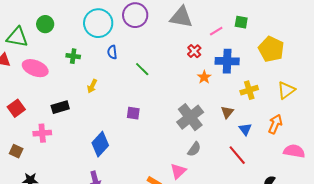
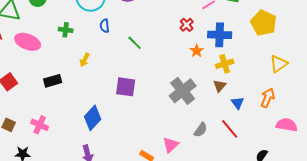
yellow cross: (249, 90) -> (225, 64), moved
purple square: (133, 113) -> (126, 87), size x1.5
pink cross: (42, 133) -> (40, 125), moved, turned 30
gray semicircle: (194, 149) -> (201, 130), moved

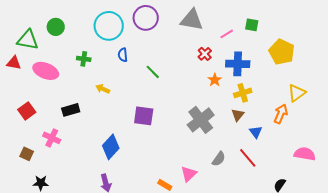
yellow arrow: (85, 60) -> (103, 89), turned 88
orange arrow: (268, 98) -> (281, 114), moved
pink cross: (40, 125) -> (52, 138), moved

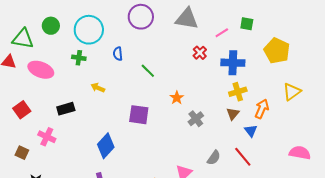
cyan circle: (109, 26) -> (89, 30), moved
orange star: (215, 80) -> (177, 98), moved
orange arrow: (281, 114) -> (262, 109), moved
gray cross: (201, 120) -> (196, 119), size x0.6

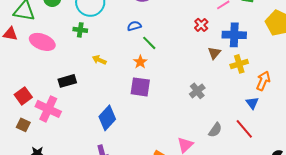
blue semicircle: (118, 54) -> (134, 26), moved, turned 80
orange star: (177, 98) -> (140, 62), moved
red square: (22, 110) -> (23, 96), moved
brown triangle: (233, 114) -> (214, 53), moved
pink cross: (47, 137) -> (48, 109), size x1.4

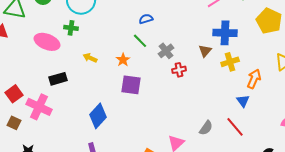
red cross: (201, 25) -> (179, 70), moved, turned 32
blue semicircle: (134, 26) -> (146, 19), moved
pink ellipse: (42, 42) -> (47, 42), moved
orange star: (140, 62) -> (123, 60), moved
gray cross: (197, 91) -> (166, 51), moved

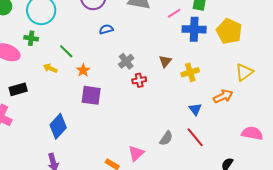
blue cross: (225, 33) -> (194, 29), moved
green line: (140, 41) -> (66, 51), moved
orange arrow: (254, 79) -> (223, 96), moved, turned 42
blue triangle: (243, 101) -> (195, 109), moved

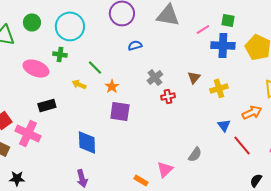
blue diamond: (58, 126) -> (87, 142), turned -45
red line: (195, 137) -> (242, 145), moved

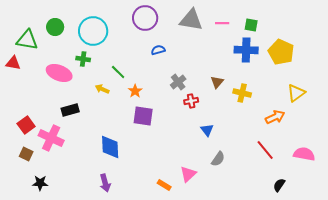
pink line: (203, 29) -> (222, 23), moved, turned 32
yellow cross: (219, 88) -> (242, 93), turned 30
blue triangle: (224, 125) -> (207, 130), moved

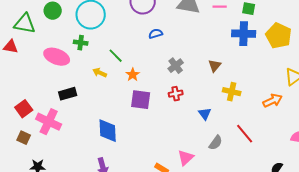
yellow cross: (242, 93) -> (232, 92), moved
red cross: (191, 101) -> (176, 94), moved
red line: (265, 150) -> (245, 134), moved

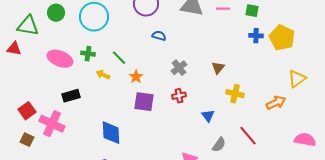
blue semicircle: (156, 34) -> (159, 36), turned 32
blue cross: (244, 34) -> (256, 36), moved, size x0.6
green cross: (81, 43) -> (88, 54), moved

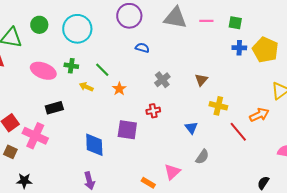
red cross: (179, 96) -> (153, 111), moved
purple square: (144, 102) -> (127, 130), moved
red line: (248, 136) -> (238, 132), moved

